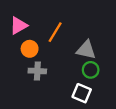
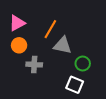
orange circle: (30, 49) -> (19, 45), moved
gray triangle: (86, 50) -> (62, 45), moved

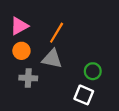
gray triangle: (62, 45) -> (52, 59), moved
gray cross: (34, 65) -> (28, 78), moved

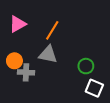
orange circle: (21, 51) -> (14, 61), moved
white square: (84, 95) -> (94, 88), moved

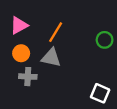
orange circle: (14, 61) -> (21, 53), moved
green circle: (86, 66) -> (105, 40), moved

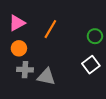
gray triangle: (51, 58) -> (46, 77), moved
white square: (100, 93) -> (91, 65), moved, turned 30

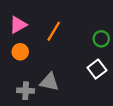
gray cross: (25, 70) -> (26, 91), moved

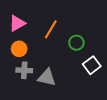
green circle: (101, 39) -> (76, 43), moved
gray cross: (26, 91) -> (24, 70), moved

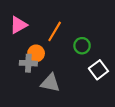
orange circle: (19, 49) -> (36, 53), moved
gray cross: (24, 70) -> (28, 63), moved

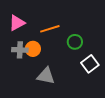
orange line: (55, 31) -> (50, 29), turned 42
gray cross: (28, 63) -> (20, 50), moved

